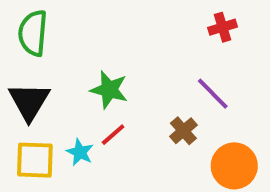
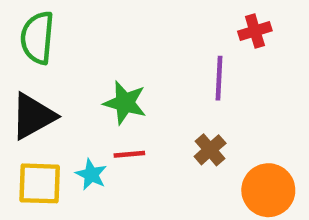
purple line: (213, 94) -> (219, 78), moved, turned 48
black triangle: (29, 101) -> (33, 116), turned 30
red line: (113, 135) -> (129, 154), turned 36

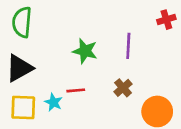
red cross: (255, 31) -> (166, 20), moved
green star: (125, 103) -> (85, 51), moved

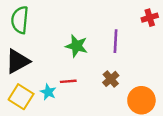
yellow square: (23, 108) -> (21, 97), turned 30

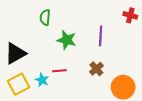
red cross: (150, 18) -> (130, 15), turned 32
green semicircle: (20, 20) -> (45, 17), moved, size x0.7
yellow square: (21, 97) -> (18, 84), turned 30

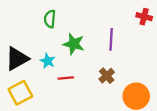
cyan star: (42, 80) -> (48, 61), moved

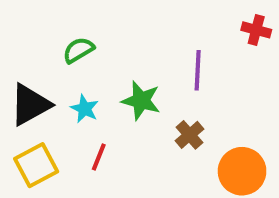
green semicircle: (50, 19) -> (78, 50), moved, turned 54
green star: (74, 44) -> (141, 101), moved
red line: (66, 78) -> (99, 157), moved, turned -63

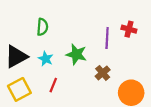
red cross: (256, 30) -> (129, 29), moved
green semicircle: (78, 50) -> (42, 27), turned 126

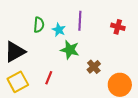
purple line: (107, 38) -> (80, 21), moved
cyan star: (46, 59) -> (59, 30), moved

